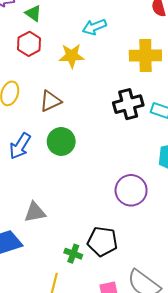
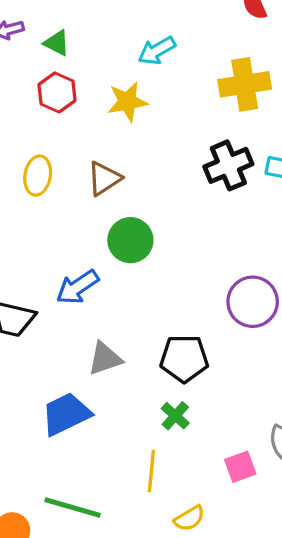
blue arrow: (20, 146) -> (77, 287), moved, turned 32
black pentagon: (102, 241) -> (184, 359), moved
green cross: (73, 254) -> (175, 416), turned 30

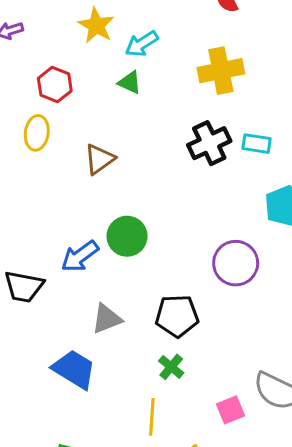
green triangle: (57, 43) -> (130, 82), moved
yellow star: (127, 102) -> (96, 25), moved, turned -30
yellow ellipse: (38, 176) -> (37, 133), moved
green circle: (130, 240) -> (127, 236), moved
blue trapezoid: (66, 414) -> (74, 369), turned 60

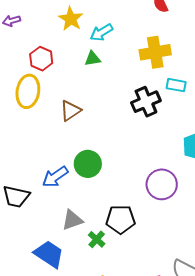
green triangle: (130, 82) -> (93, 59), turned -36
yellow ellipse: (37, 133) -> (28, 91), size x1.4
cyan rectangle: (257, 144) -> (176, 85), moved
green cross: (171, 367) -> (97, 239), moved

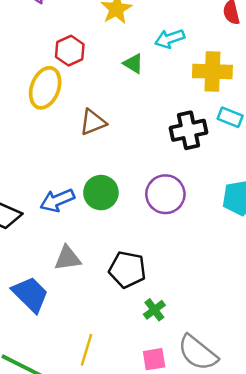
cyan arrow: (102, 32) -> (170, 39), moved
green triangle: (93, 59) -> (133, 64), turned 30
purple circle: (162, 184) -> (165, 194), moved
green cross: (97, 239) -> (154, 310), moved

